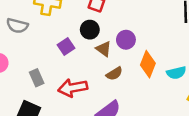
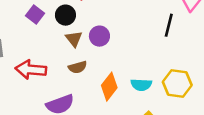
purple square: (66, 46) -> (35, 14), moved, turned -35
orange diamond: (148, 64) -> (109, 87), moved

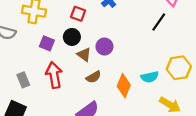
black line: (169, 25) -> (159, 22), turned 36
red arrow: (31, 70) -> (54, 75), moved, turned 90

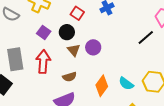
brown semicircle: (94, 77) -> (70, 77), moved
cyan semicircle: (150, 77) -> (126, 84), turned 35
gray rectangle: (23, 80) -> (15, 59), size x1.6

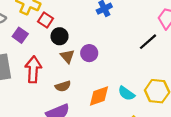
red square: (77, 13) -> (46, 20), moved
purple square: (44, 32) -> (20, 35), moved
orange diamond: (102, 86) -> (99, 96), turned 35

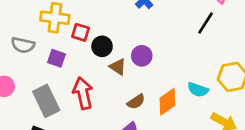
brown semicircle: (63, 86) -> (136, 102), moved

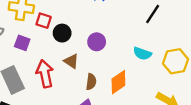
brown triangle: (118, 67) -> (71, 61), moved
cyan semicircle: (198, 90) -> (142, 54), moved
brown semicircle: (136, 102) -> (91, 82), turned -49

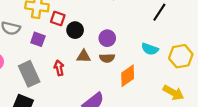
brown triangle: (71, 61) -> (84, 56), turned -32
red arrow: (45, 74) -> (59, 68), size x0.6
brown semicircle: (91, 82) -> (107, 58), moved, turned 80

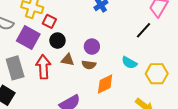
black circle: (75, 30) -> (57, 41), moved
purple square: (38, 39) -> (28, 38), size x1.6
red arrow: (59, 68) -> (43, 67), size x1.6

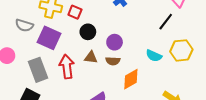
red square: (49, 21) -> (75, 12), moved
black circle: (57, 41) -> (88, 32), moved
yellow hexagon: (157, 74) -> (181, 50), moved

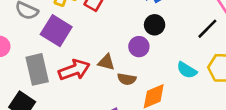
black circle: (88, 32) -> (155, 25), moved
brown semicircle: (113, 61) -> (127, 79), moved
red arrow: (67, 67) -> (74, 70), turned 70

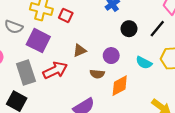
black circle: (155, 25) -> (129, 29), moved
purple circle: (139, 47) -> (111, 56), moved
brown triangle: (106, 62) -> (80, 50), moved, turned -32

